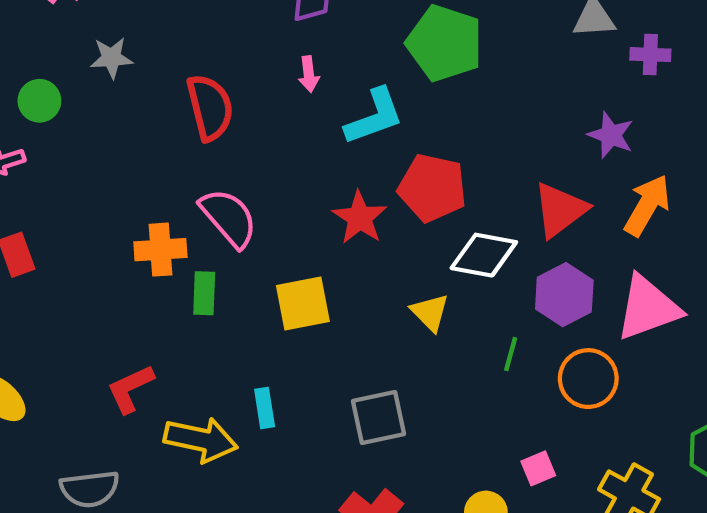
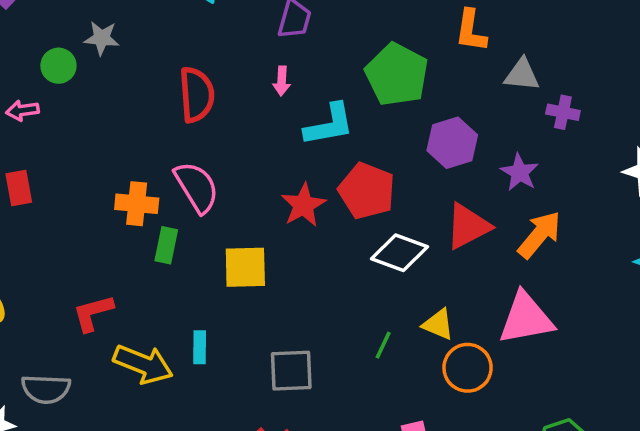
gray star: (111, 58) -> (102, 38), moved
purple hexagon: (564, 295) -> (452, 143), moved
yellow triangle: (430, 312) -> (438, 324), moved, turned -32
green line: (511, 354) -> (383, 345), moved

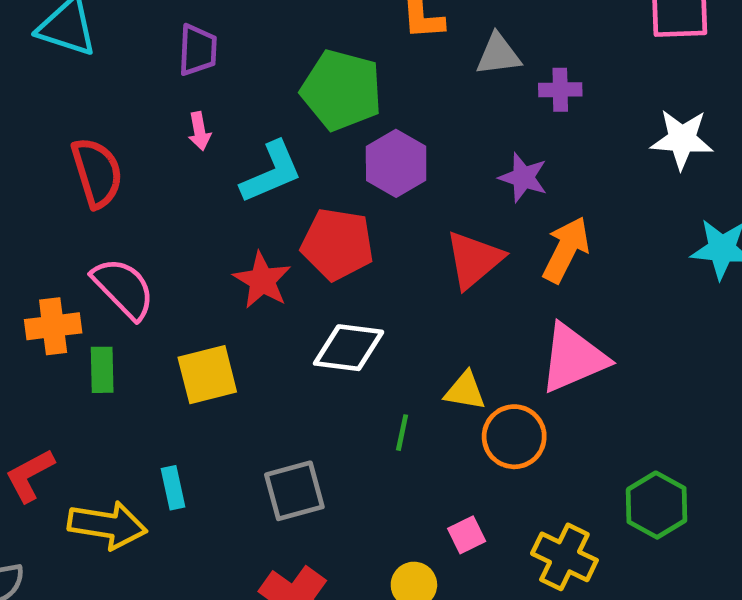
purple hexagon: (452, 143) -> (396, 163), moved
white diamond: (399, 253) -> (349, 348), moved

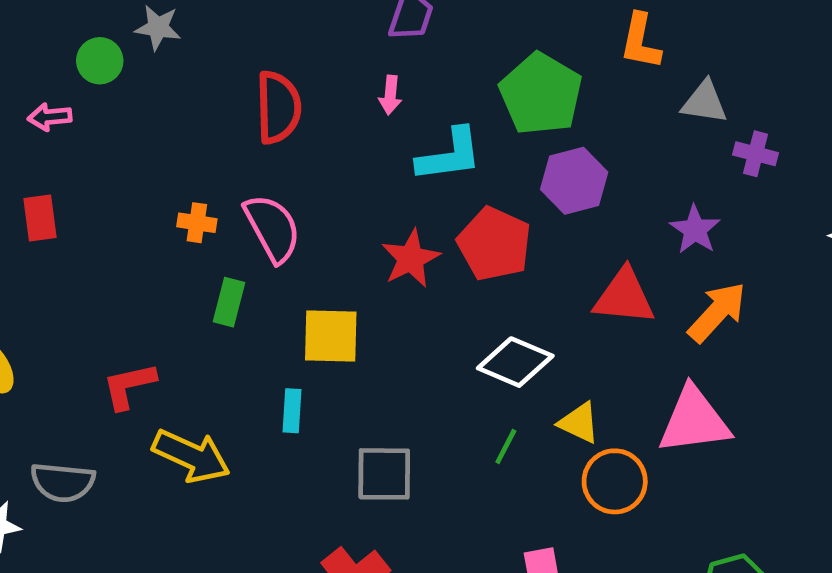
red triangle: (474, 260) -> (624, 297), turned 30
orange cross: (53, 326) -> (197, 223), moved, size x0.7
white diamond: (349, 348) -> (515, 362), moved
cyan rectangle: (173, 488) -> (292, 411), moved

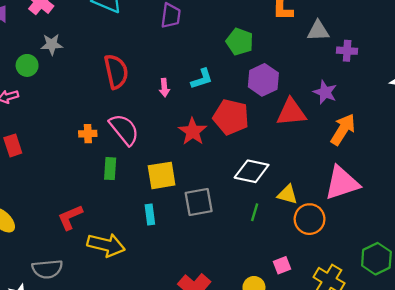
green pentagon: (541, 94) -> (240, 42), size x0.7
pink arrow: (390, 95) -> (164, 88), moved
cyan L-shape: (449, 155) -> (202, 79), size x0.7
red triangle: (624, 297) -> (291, 112), moved
gray square: (384, 474) -> (199, 202), moved

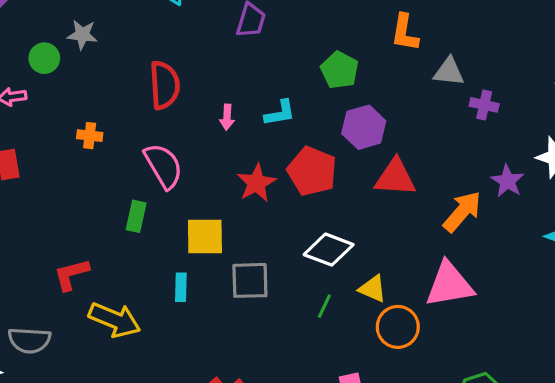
purple star: (325, 92) -> (507, 181), moved
orange cross: (88, 134) -> (90, 136), moved

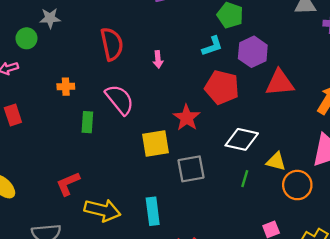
cyan L-shape: (280, 113) -> (212, 46), moved
red star: (256, 183) -> (187, 118), moved
green rectangle: (136, 216) -> (87, 122), moved
cyan rectangle: (181, 287) -> (153, 211), moved, size x1.4

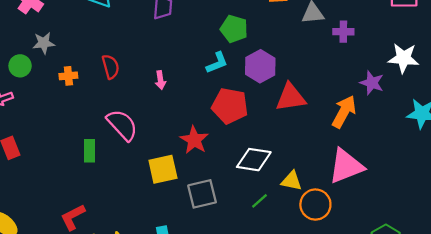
red semicircle: (112, 44) -> (111, 67), size x0.7
orange cross: (66, 87) -> (68, 76), moved
green line: (245, 179) -> (259, 201), turned 35

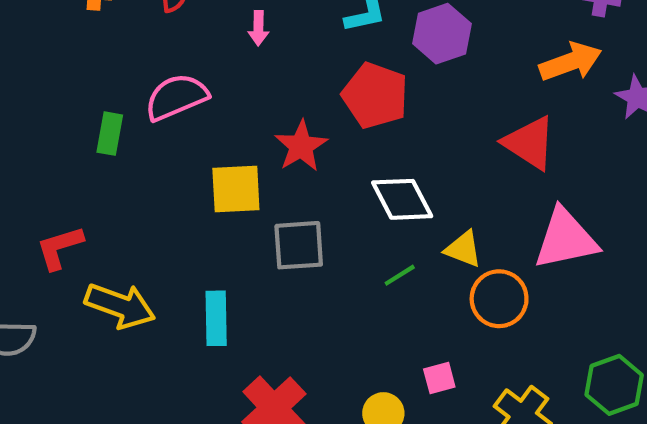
red triangle: (291, 97) -> (530, 143), moved, turned 32
orange arrow: (344, 112) -> (571, 62), moved, turned 32
pink semicircle: (122, 125) -> (176, 97), turned -80
white diamond: (254, 160) -> (402, 199), turned 44

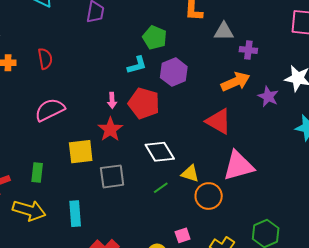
pink arrow: (258, 28) -> (112, 100), moved
green rectangle: (110, 134) -> (37, 173), moved

